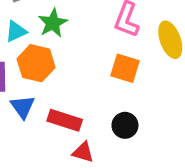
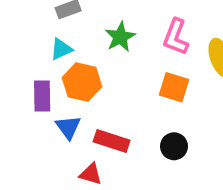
green star: (53, 23) -> (120, 37), moved
red triangle: (83, 152) -> (91, 174), moved

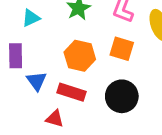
orange hexagon: (82, 82) -> (80, 56), moved
black circle: (174, 146) -> (122, 96), size x1.5

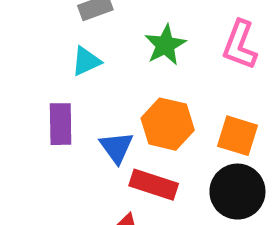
orange square: (122, 49) -> (237, 136), moved
blue triangle: (37, 81) -> (116, 147), moved

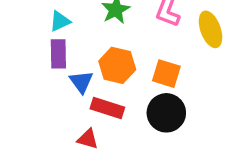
purple rectangle: (61, 124) -> (58, 54), moved

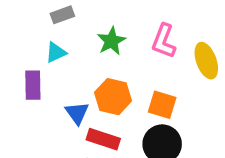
purple rectangle: (58, 54) -> (33, 85), moved

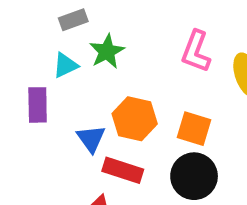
green star: (111, 41) -> (107, 51), moved

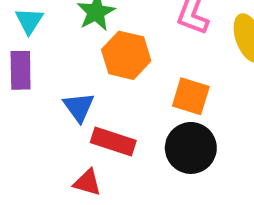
cyan triangle: (65, 65) -> (29, 21), moved, turned -32
orange hexagon: (135, 119) -> (126, 55), moved

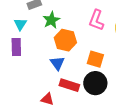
blue triangle: (79, 107) -> (57, 63), moved
red rectangle: (113, 141) -> (69, 85), moved

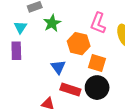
orange hexagon: (65, 40) -> (79, 44), moved

